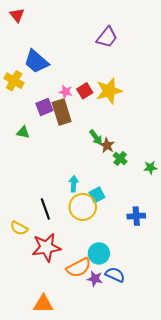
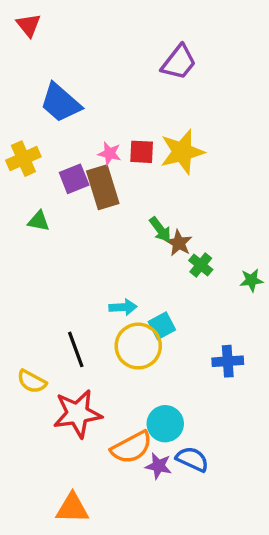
yellow cross: (14, 81) -> (23, 159), moved, turned 36
red square: (85, 91) -> (142, 152), turned 35
cyan arrow: (74, 184) -> (123, 307), turned 84

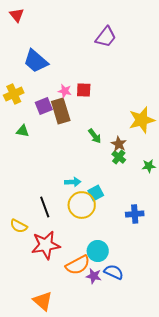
yellow star: (182, 152) -> (142, 120), moved
brown star: (179, 243) -> (119, 144), moved
orange triangle: (72, 508) -> (43, 301), turned 40

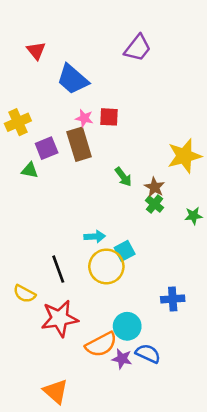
red triangle: (17, 15) -> (36, 51), moved
blue trapezoid: (36, 61) -> (73, 79), moved
purple square: (44, 106) -> (47, 148), moved
blue cross: (135, 214) -> (173, 299), moved

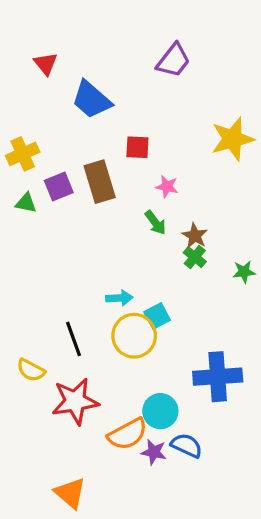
pink star: (84, 118) -> (167, 187), moved
yellow star: (184, 156) -> (232, 139), moved
green triangle: (30, 170) -> (26, 203), moved
blue cross: (173, 299) -> (218, 377), size x1.6

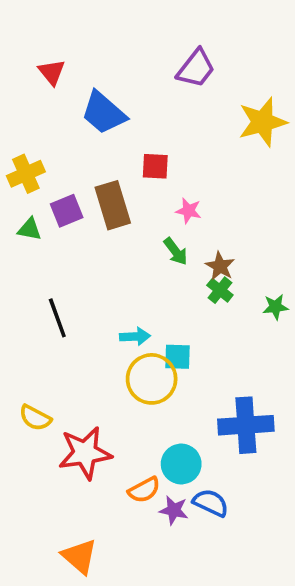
yellow star: (232, 139) -> (263, 122), moved
cyan square: (157, 316) -> (177, 357), turned 30
black line: (73, 339) -> (57, 318), moved
orange semicircle: (128, 434) -> (144, 490), size x0.7

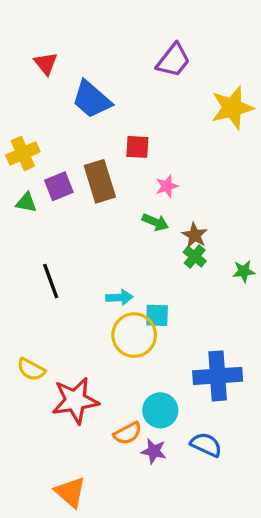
pink star: (189, 211) -> (167, 186), turned -30
green arrow: (176, 251) -> (155, 222), turned -30
blue semicircle: (211, 503) -> (206, 445), moved

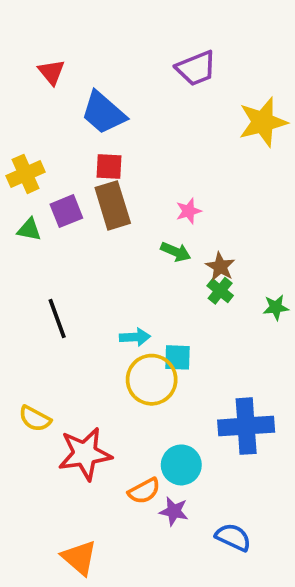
purple trapezoid: (173, 60) -> (196, 68), turned 30
red square: (137, 147) -> (109, 167), moved
blue semicircle: (206, 445) -> (233, 537), moved

